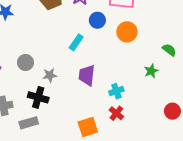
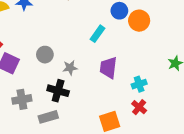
orange circle: (127, 32) -> (139, 21), moved

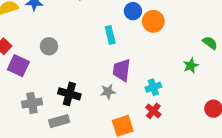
cyan rectangle: (97, 34) -> (110, 35), turned -49
gray circle: (45, 55) -> (49, 46), moved
gray star: (70, 68) -> (108, 92), moved

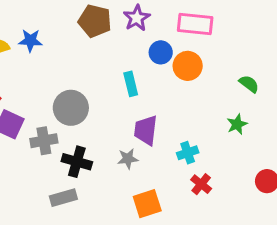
green semicircle: (210, 43) -> (249, 84), moved
gray circle: (49, 46) -> (71, 108), moved, size x1.5
gray cross: (32, 103) -> (44, 141), moved
red cross: (153, 111) -> (201, 184), moved

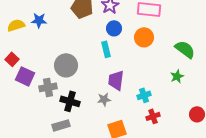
blue circle: (161, 52) -> (114, 28), moved
green semicircle: (249, 84) -> (185, 49), size x1.5
red cross: (201, 184) -> (153, 116), turned 32

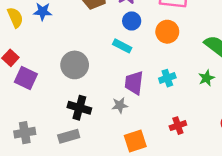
yellow semicircle: (16, 25) -> (15, 17), turned 84
cyan rectangle: (106, 49) -> (122, 46), turned -49
gray cross: (48, 87) -> (25, 133), moved
cyan cross: (144, 95) -> (167, 78), moved

